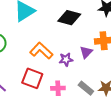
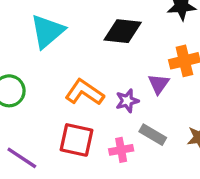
gray rectangle: (86, 88) -> (153, 135), moved

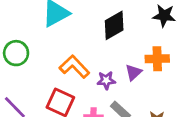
black diamond: (123, 31) -> (114, 25), turned -48

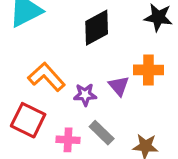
purple triangle: (133, 72) -> (119, 86), turned -30

